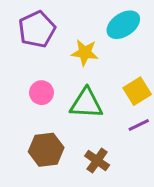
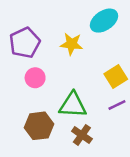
purple pentagon: (37, 29) -> (25, 43), moved
green triangle: (86, 103) -> (73, 105), moved

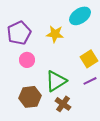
green triangle: (73, 105) -> (56, 81), turned -35

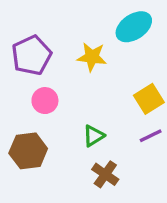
green triangle: (56, 81) -> (94, 136), size x0.6
brown hexagon: (30, 97) -> (28, 151), moved

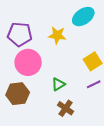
purple pentagon: (32, 55) -> (20, 34), turned 30
pink circle: (45, 101) -> (28, 62), size x1.6

